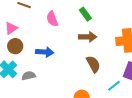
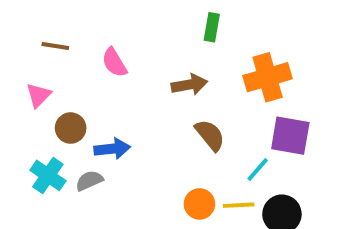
green rectangle: (85, 14) -> (212, 27), moved, turned 56
brown circle: (15, 46) -> (71, 128), moved
blue arrow: (45, 52) -> (112, 149), moved

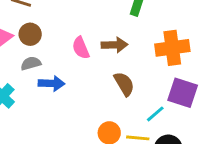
pink semicircle: (114, 62) -> (81, 48), moved
brown circle: (71, 128) -> (30, 34), moved
gray semicircle: (89, 181) -> (31, 63), moved

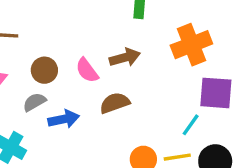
brown circle: (30, 34) -> (44, 70), moved
brown semicircle: (124, 84) -> (115, 103), moved, turned -65

